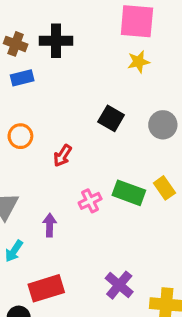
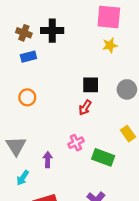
black square: (111, 118) -> (91, 85), turned -30
red arrow: (63, 156) -> (85, 108), moved
green rectangle: (129, 193) -> (103, 157), moved

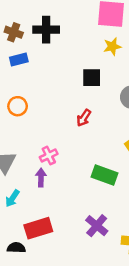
black square: (91, 85) -> (92, 78), moved
pink cross: (76, 143) -> (49, 156), moved

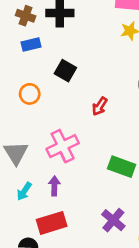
black square: (92, 78) -> (65, 71), moved, turned 30
pink cross: (49, 156) -> (63, 146), size x1.6
purple arrow: (41, 178) -> (54, 186), moved

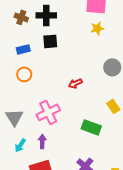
blue rectangle: (31, 45) -> (23, 49), moved
black square: (65, 71) -> (50, 41), moved, turned -35
red arrow: (100, 106) -> (75, 83), turned 32

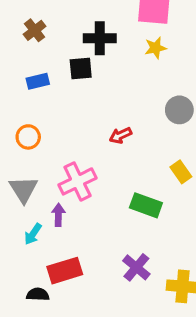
black cross: (46, 15) -> (100, 38), moved
brown cross: (21, 17) -> (35, 30), turned 32
orange circle: (24, 74) -> (28, 137), moved
purple arrow: (42, 141) -> (58, 215), moved

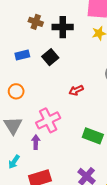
brown cross: (35, 30) -> (36, 22), moved, turned -32
black square: (81, 69) -> (50, 57), moved, turned -35
cyan arrow: (33, 234) -> (14, 162), moved

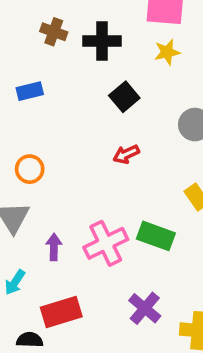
black square: (50, 57) -> (124, 97), moved
orange circle: (16, 91) -> (30, 169), moved
pink cross: (48, 120) -> (106, 243), moved

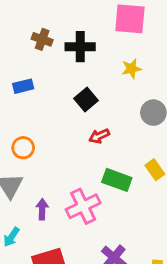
yellow star: (167, 52) -> (131, 69), moved
black square: (124, 97) -> (86, 99), moved
green rectangle: (156, 236) -> (117, 180), moved

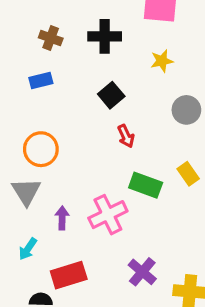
brown cross: (42, 39) -> (51, 38), moved
red arrow: (99, 136) -> (126, 136), turned -90
orange circle: (23, 148) -> (41, 149), size x1.4

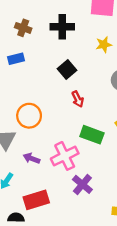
orange circle: (41, 149) -> (29, 116), moved
purple arrow: (62, 218) -> (31, 158), turned -70
purple cross: (142, 272) -> (82, 184), moved

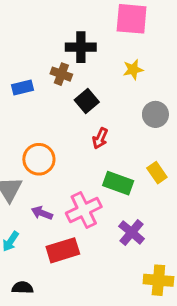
brown cross: (23, 28) -> (61, 74), moved
red arrow: (78, 99) -> (100, 138), turned 49
purple cross: (82, 184) -> (132, 232), moved
red rectangle: (36, 200) -> (63, 250), moved

